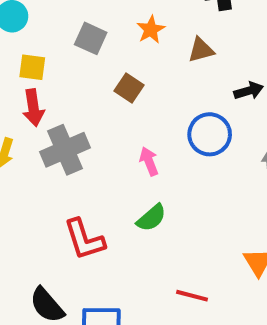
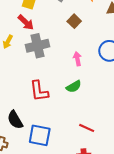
red arrow: (33, 108) -> (26, 22), turned -48

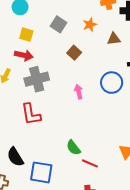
red arrow: (26, 22) -> (24, 55), turned -30
green semicircle: (74, 86) -> (73, 148), moved, turned 84
red L-shape: (39, 91) -> (31, 114), moved

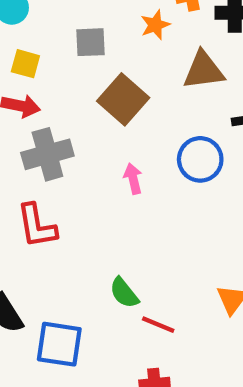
gray square: (58, 24) -> (90, 42), turned -35
orange star: (90, 25) -> (155, 25), moved
brown triangle: (114, 39) -> (203, 70), size x1.5
brown square: (74, 53) -> (123, 99), size x1.6

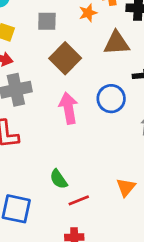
pink arrow: (133, 179) -> (69, 108), size x1.6
red line: (158, 325) -> (79, 200), turned -48

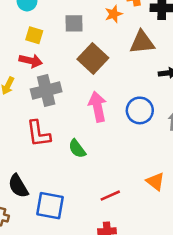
blue circle: (111, 99) -> (140, 110), moved
green semicircle: (59, 179) -> (77, 149), moved
orange triangle: (126, 187) -> (155, 181), turned -30

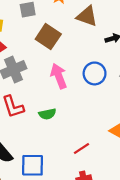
brown triangle: (142, 42) -> (87, 16), turned 35
green semicircle: (77, 149) -> (47, 114), turned -56

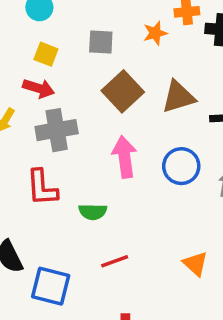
brown triangle: (87, 16) -> (178, 97), moved, turned -50
red line: (82, 149) -> (115, 261), moved

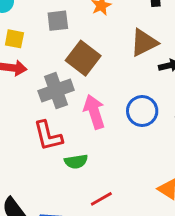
brown triangle: (178, 97) -> (144, 43), moved
gray cross: (57, 130) -> (56, 91), moved
red L-shape: (42, 188) -> (48, 136), moved

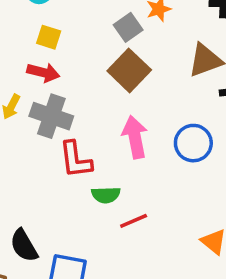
gray square: (58, 21) -> (128, 27), moved, turned -35
gray cross: (56, 91) -> (51, 116), moved, turned 32
red line: (101, 199) -> (134, 221), moved

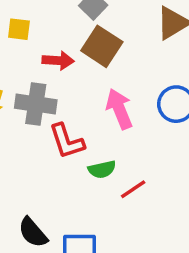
red arrow: (43, 72) -> (58, 60), moved

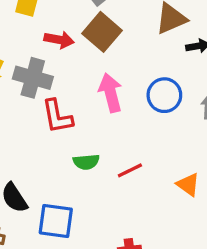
green semicircle: (102, 169) -> (86, 162), moved
red line: (133, 189) -> (130, 170), moved

